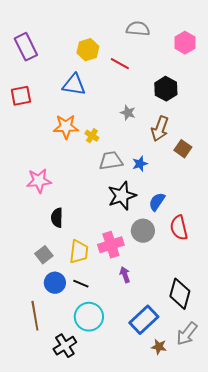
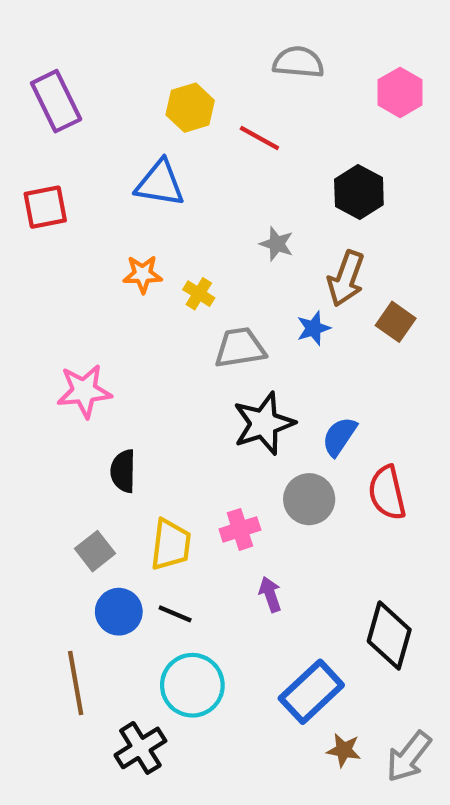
orange star: (66, 127) -> (143, 274), size x0.7
blue star: (140, 164) -> (313, 328), moved
pink cross: (111, 245) -> (240, 529), size x0.7
gray arrow: (187, 334) -> (409, 757), moved

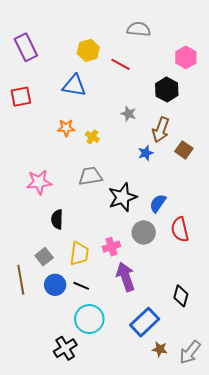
pink hexagon: (400, 92) -> (186, 57), moved
gray trapezoid: (240, 348) -> (90, 176), moved
purple arrow: (270, 594) -> (126, 277), size x1.8
black diamond: (389, 635) -> (181, 296), size x0.7
brown line: (76, 683) -> (21, 280), moved

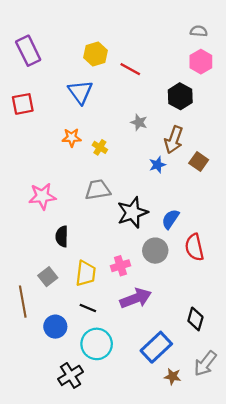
gray semicircle: (139, 29) -> (199, 31), moved, size x0.7
blue triangle: (74, 86) -> (80, 92), turned 45
purple arrow: (126, 277) -> (136, 298), turned 88
blue circle: (55, 285) -> (55, 327), moved
gray arrow: (190, 352) -> (205, 363), moved

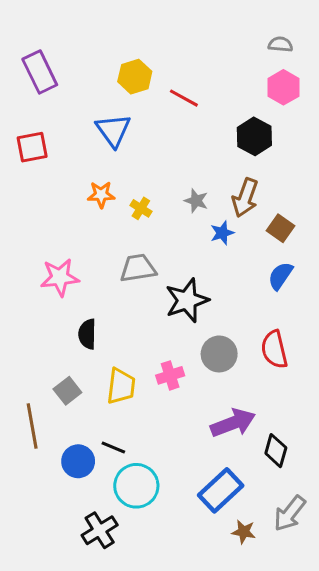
gray star: (139, 122) -> (196, 201), moved
blue semicircle: (170, 219) -> (280, 276), moved
purple arrow: (136, 298) -> (233, 423), moved
black line: (88, 308) -> (113, 447), moved

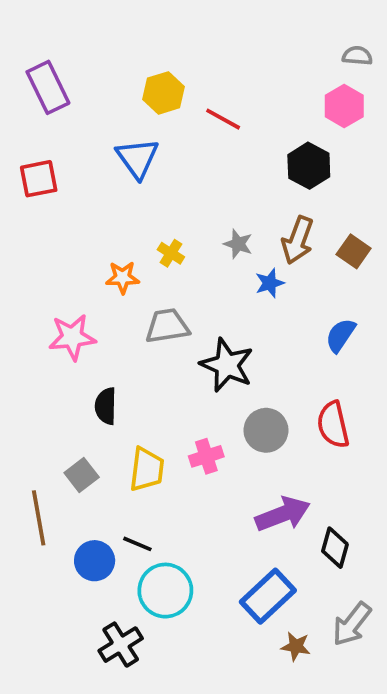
gray semicircle: (280, 44) -> (357, 56), moved
orange star: (101, 195) -> (123, 277), moved
brown square: (280, 228) -> (354, 251), moved
black star: (187, 300) -> (227, 365), turned -30

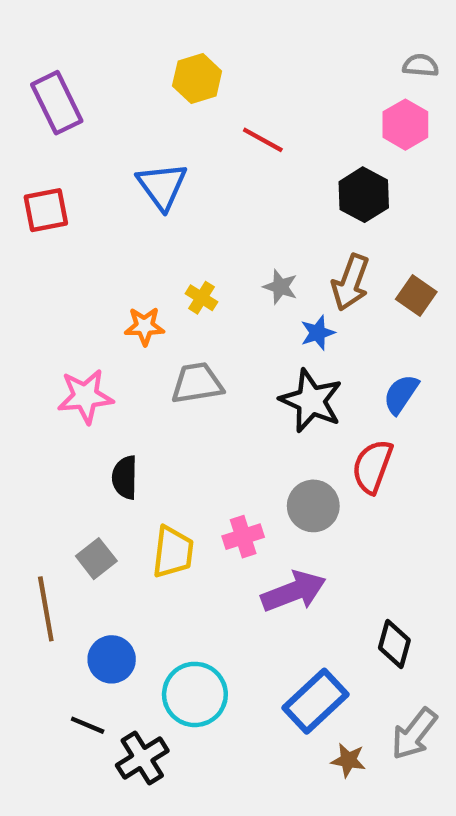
yellow hexagon: (163, 93) -> (197, 79), moved
black star: (227, 365) -> (311, 401), moved
red semicircle: (333, 425) -> (372, 466), moved, turned 33
purple arrow: (283, 514) -> (294, 591), moved
black line: (137, 544) -> (88, 725), moved

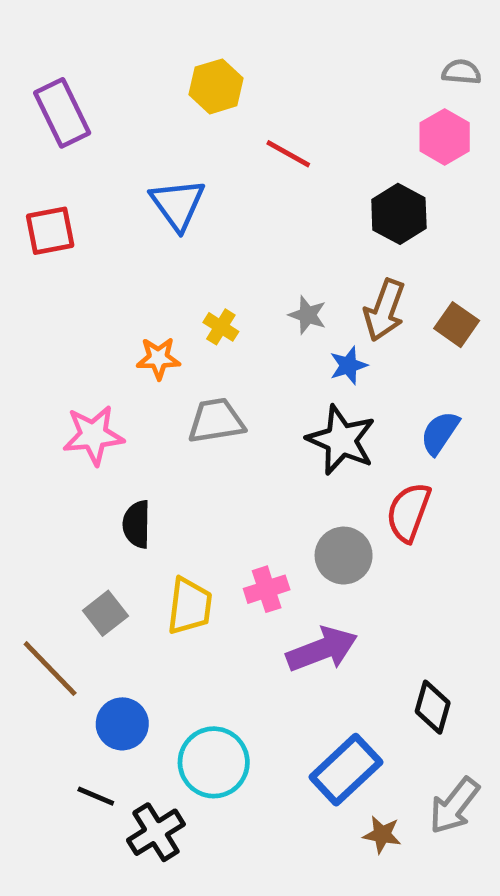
brown line: (46, 609) -> (50, 669), turned -34

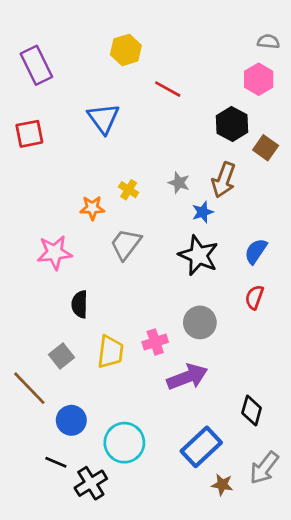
brown square: (457, 325) -> (266, 148), moved
gray trapezoid: (216, 421) -> (126, 244), turned -44
red semicircle: (409, 512) -> (254, 297), moved, size x0.7

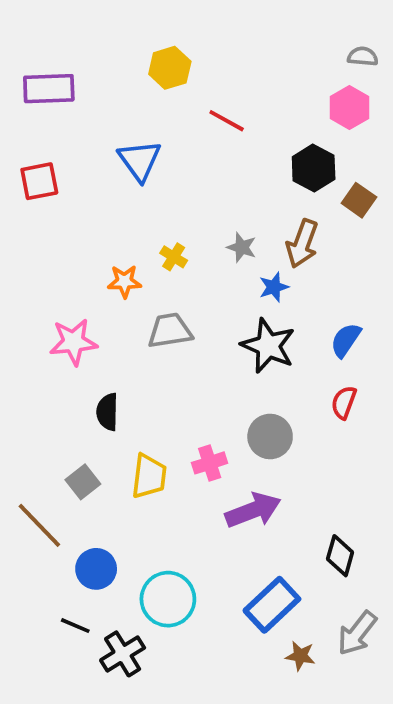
purple rectangle: (36, 65) -> (49, 89), turned -66
gray trapezoid: (126, 244) -> (170, 331), turned 44

